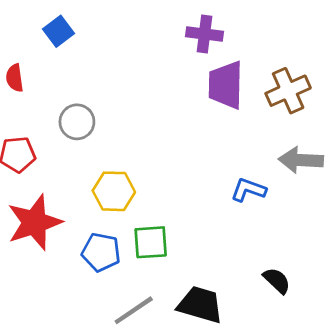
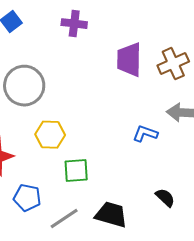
purple cross: (204, 34) -> (74, 24), moved
gray circle: (77, 122) -> (24, 86), size x1.6
blue pentagon: (101, 252) -> (27, 198), moved

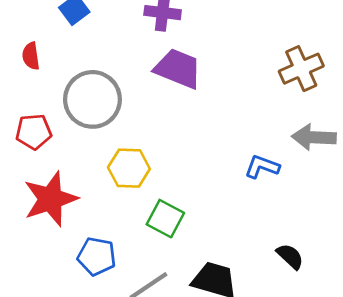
purple trapezoid: (129, 60) -> (178, 69), moved, turned 111
green square: (76, 171) -> (165, 219), turned 32

